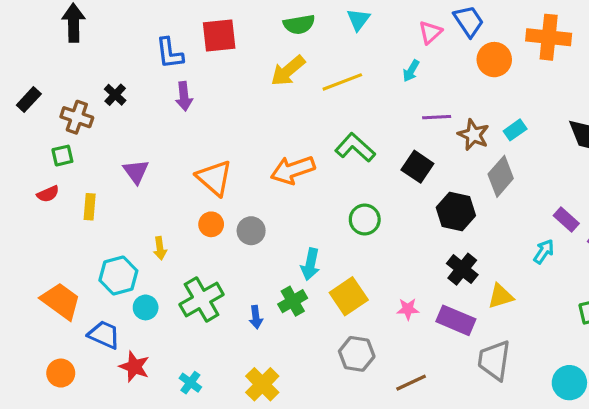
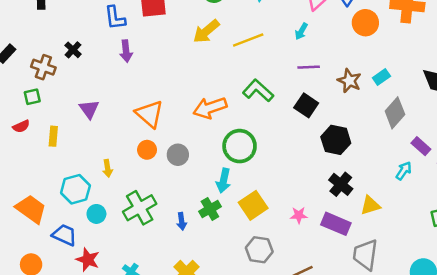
purple line: (437, 117) -> (309, 67), moved
gray diamond: (501, 176) -> (395, 113), moved
green circle: (365, 220) -> (240, 146), moved, size x1.4

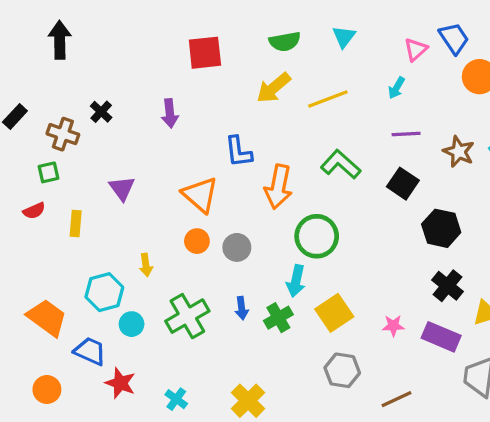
blue L-shape: (115, 18) -> (238, 152), moved
orange arrow: (210, 108) -> (278, 187), turned -60
blue arrow: (182, 221) -> (242, 308), moved

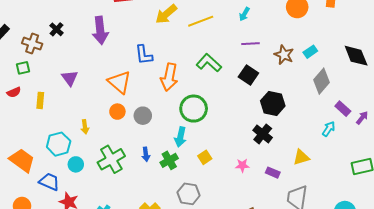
purple arrow: (170, 113) -> (100, 30), size x1.5
black cross: (448, 286) -> (263, 134), moved
yellow square: (334, 313) -> (205, 157), size x0.6
purple rectangle: (441, 337) -> (273, 173), size x0.6
gray hexagon: (342, 370) -> (189, 194), moved

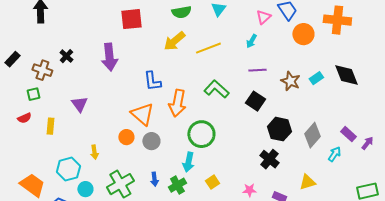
black diamond: (356, 56) -> (346, 75), moved
gray diamond: (322, 81) -> (312, 135), moved
orange triangle: (119, 82) -> (142, 114), moved

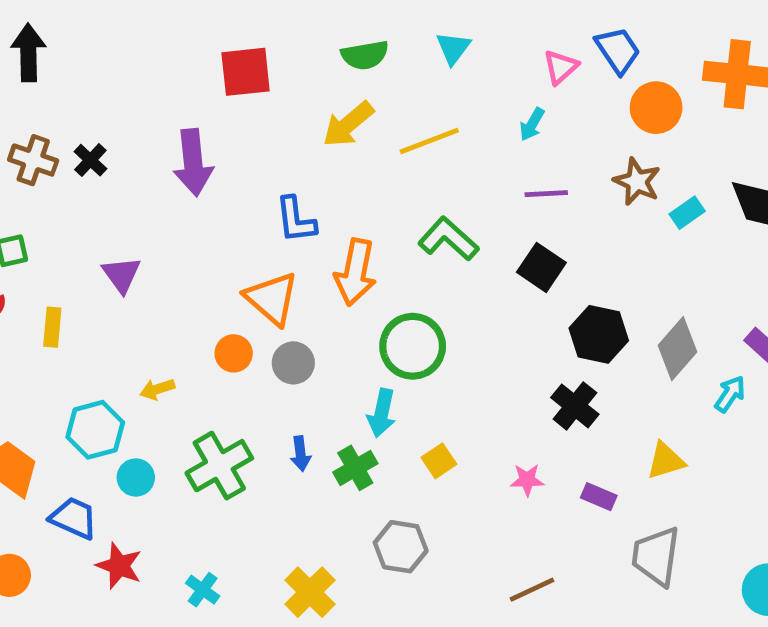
brown cross: (42, 70) -> (33, 160), moved
brown star: (290, 81) -> (637, 182), moved
yellow arrow: (94, 152) -> (157, 389), turned 80

